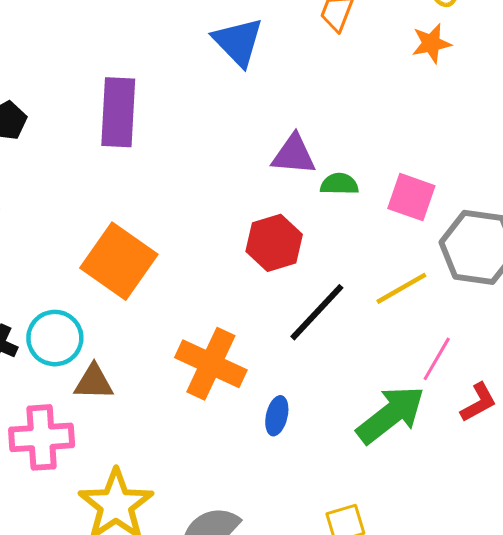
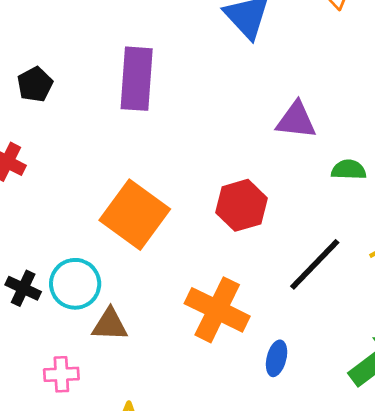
green semicircle: (339, 184) -> (349, 170), moved
red hexagon: (274, 243) -> (241, 205), moved
pink cross: (42, 437) -> (61, 374), size x0.6

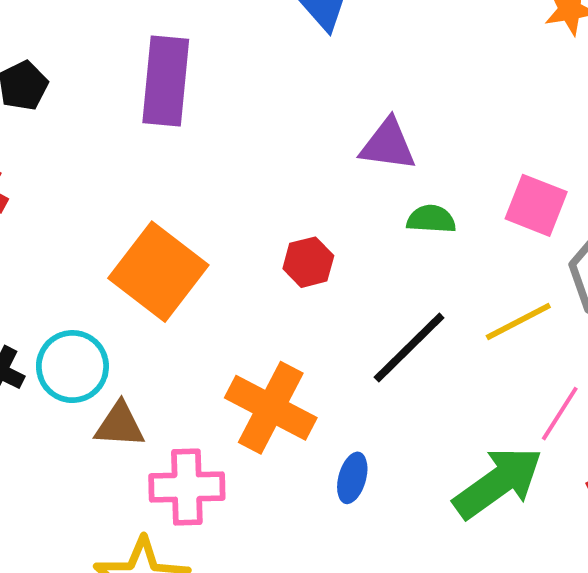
green semicircle: (349, 170) -> (431, 219), moved
red hexagon: (241, 205) -> (308, 262), size x0.7
pink cross: (61, 374) -> (187, 487), moved, size x1.5

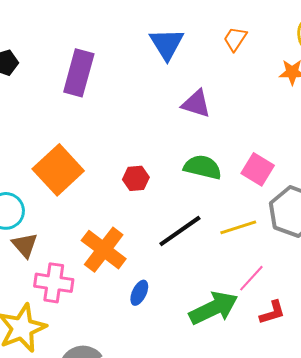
purple triangle: (388, 145) -> (196, 104), moved
green semicircle: (431, 219) -> (203, 167), size x1.5
brown triangle: (120, 425) -> (25, 245), turned 36

